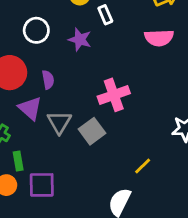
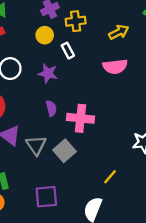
purple semicircle: (48, 80) -> (51, 108), moved
pink cross: (114, 95) -> (81, 118), turned 30
purple square: (42, 185) -> (46, 197), moved

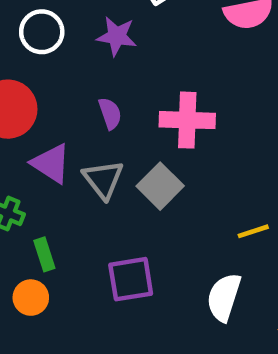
purple semicircle: (51, 108) -> (110, 113), moved
yellow line: (110, 177) -> (253, 231), turned 35

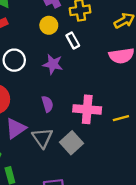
purple triangle: (51, 164) -> (16, 128), turned 50
yellow line: (253, 231) -> (121, 118), moved

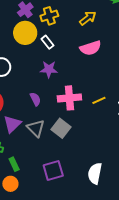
yellow circle: (49, 25) -> (25, 33), size x1.5
purple star: (53, 64) -> (49, 69), moved

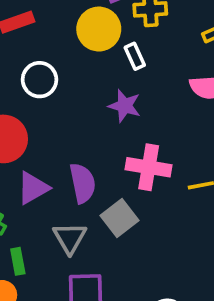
purple semicircle: (35, 99) -> (83, 183), moved, size x1.5
gray triangle: (36, 128) -> (70, 238), moved

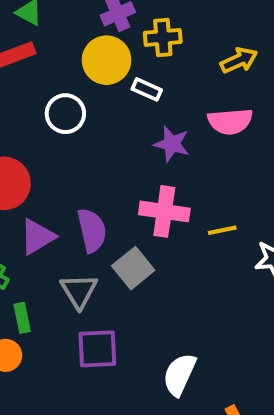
white rectangle: (135, 56) -> (147, 89), turned -40
white circle: (40, 80) -> (65, 114), moved
purple star: (125, 106) -> (172, 144), moved

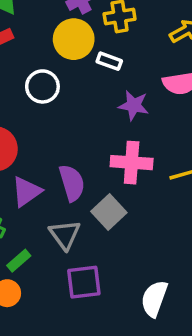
green rectangle: (22, 318) -> (19, 261), turned 65

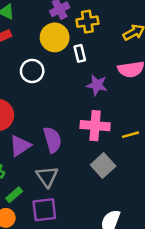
white rectangle: (109, 61) -> (80, 53), turned 56
gray square: (109, 212) -> (103, 166), moved
purple square: (84, 282) -> (44, 210), moved

